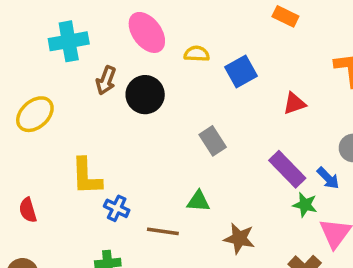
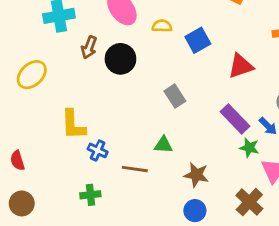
red triangle: (294, 104) -> (241, 66), size x1.4
red semicircle: (28, 210) -> (17, 161), moved

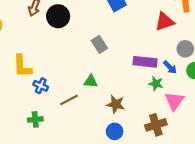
red triangle: (241, 66) -> (165, 22), moved
purple rectangle: (235, 119) -> (145, 62), turned -40
brown line: (135, 169) -> (69, 100), turned -36
brown cross: (249, 202) -> (156, 125), turned 30

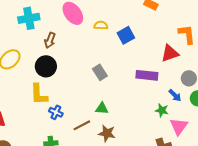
black circle: (58, 16) -> (46, 66), moved
gray rectangle: (99, 44) -> (100, 72), moved
purple rectangle: (145, 62) -> (147, 75), moved
brown star: (116, 104) -> (107, 133), moved

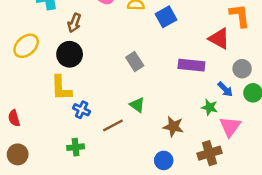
red triangle: (170, 53) -> (219, 39), turned 48
green triangle: (102, 108) -> (137, 105), turned 32
brown star: (107, 133) -> (173, 127), moved

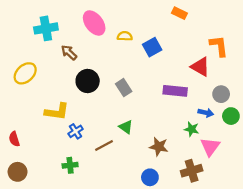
brown arrow: (74, 23) -> (69, 53), turned 112
black circle: (70, 54) -> (88, 81), moved
yellow L-shape: (61, 88) -> (57, 112), turned -80
blue arrow: (225, 89) -> (206, 113), turned -32
blue cross: (82, 110) -> (76, 131), turned 32

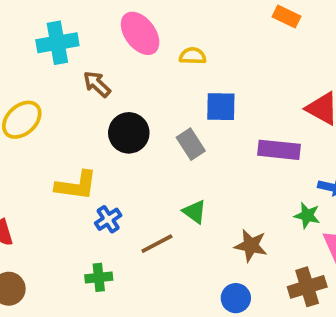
blue square: (152, 47) -> (221, 107), moved, turned 30

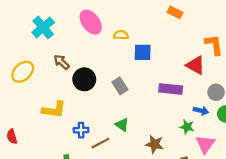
cyan cross: (57, 43) -> (43, 27), turned -30
brown arrow: (97, 84) -> (62, 62), moved
blue square: (221, 107) -> (143, 52), moved
blue cross: (108, 219) -> (81, 130), moved, turned 32

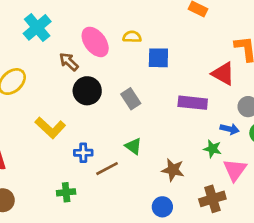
pink ellipse: (91, 22) -> (95, 42), moved
brown arrow: (62, 62) -> (69, 62), moved
yellow L-shape: (54, 110) -> (50, 128), turned 35

